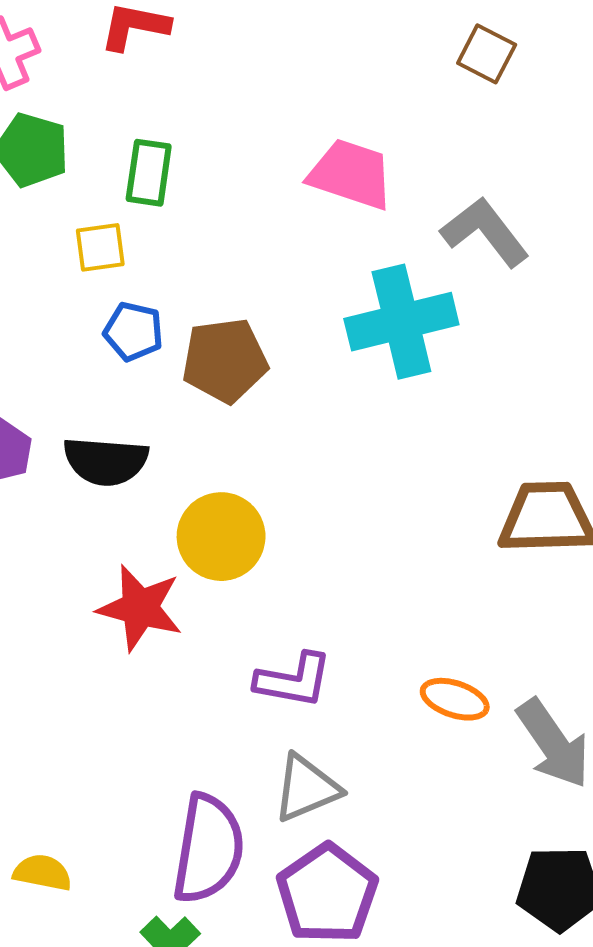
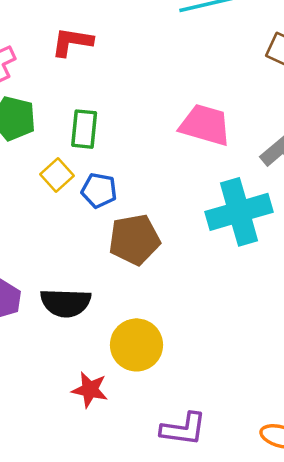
yellow square: (100, 247) -> (57, 175), turned -32
blue pentagon: (133, 332) -> (99, 190), moved
red star: (140, 608) -> (90, 390), size x0.7

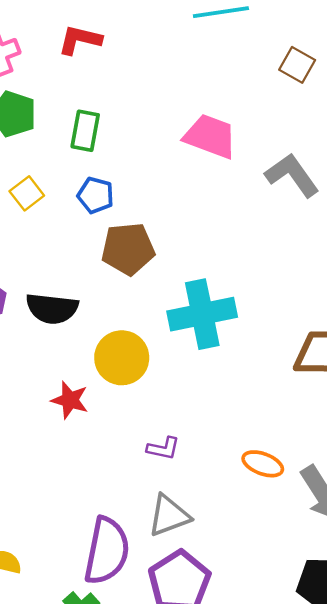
yellow square: (57, 175) -> (27, 193), moved
cyan cross: (239, 212) -> (202, 314), moved
purple L-shape: (183, 429) -> (163, 448), size x0.7

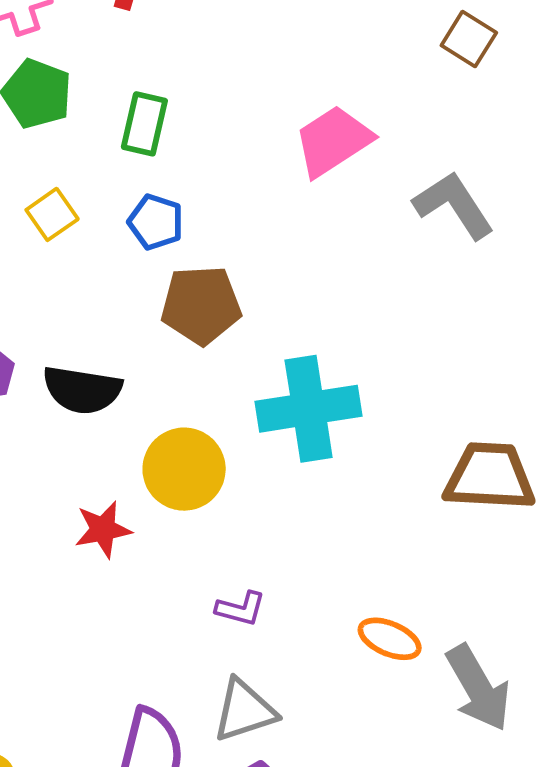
pink trapezoid: (210, 136) -> (333, 141), turned -56
red star: (70, 400) -> (103, 529), turned -30

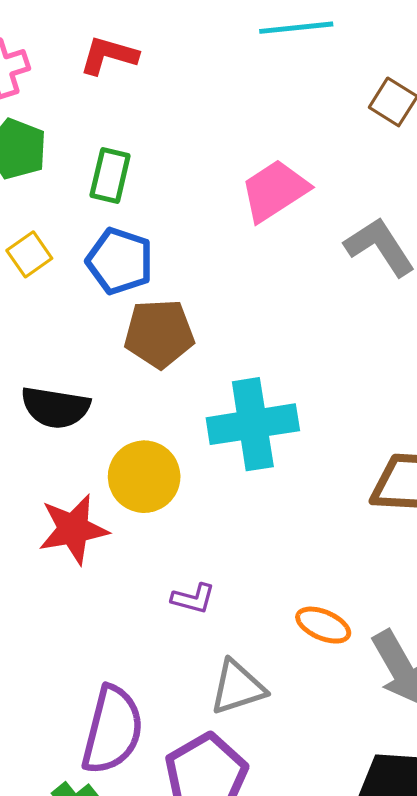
blue pentagon: (156, 222) -> (120, 261), size x1.4
red star: (103, 529) -> (73, 529), size x1.4
gray triangle: (244, 710) -> (238, 687), moved

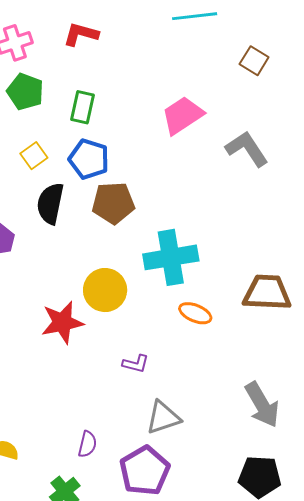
black semicircle: (55, 407) -> (50, 203), moved, turned 93
orange ellipse: (323, 625) -> (195, 313), moved
purple semicircle: (112, 730) -> (87, 444), size x0.5

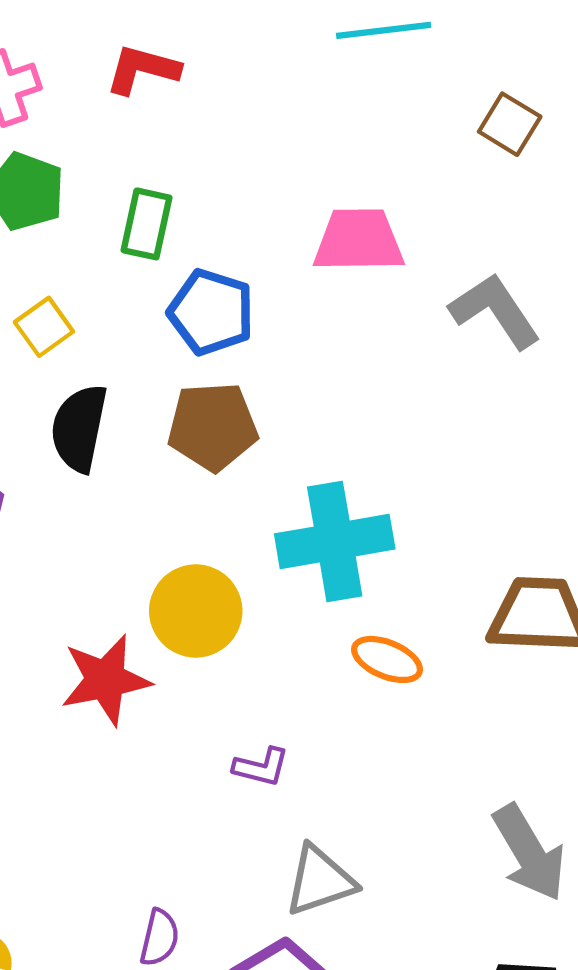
pink trapezoid: (183, 115) -> (359, 240), turned 33
blue pentagon: (89, 159) -> (211, 312), moved

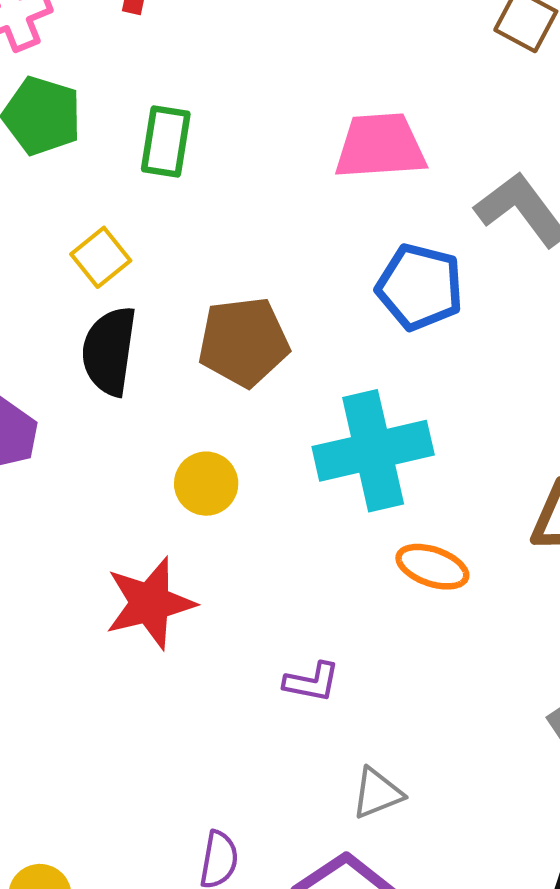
blue pentagon: (211, 312) -> (420, 287), moved
yellow square: (44, 327) -> (101, 257), moved
yellow circle: (196, 611) -> (206, 484), moved, size x0.7
gray triangle: (320, 881) -> (377, 793), size x0.7

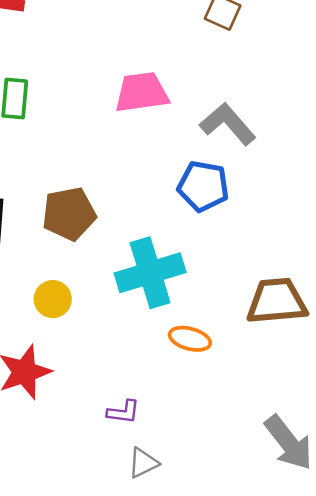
blue pentagon: (420, 287) -> (203, 186), moved
gray triangle: (377, 793) -> (143, 463), moved

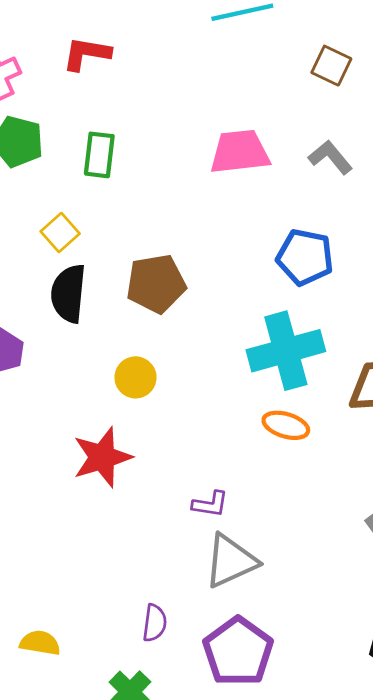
gray L-shape: (228, 124) -> (330, 157), moved, size x0.7
cyan cross: (150, 273) -> (286, 351), moved
gray triangle: (143, 463) -> (231, 561), size x1.6

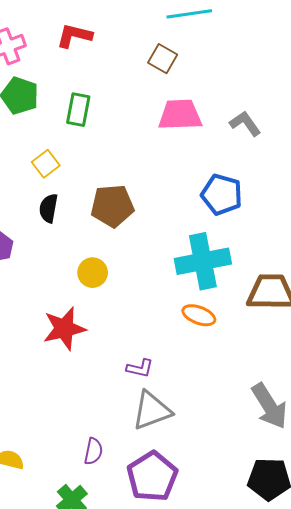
brown square: (331, 66) -> (163, 59), moved
black semicircle: (68, 293) -> (48, 208), size x0.7

